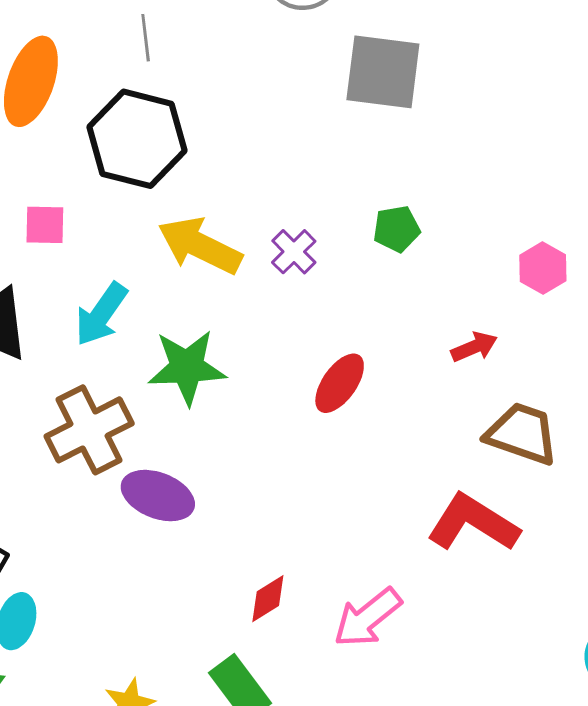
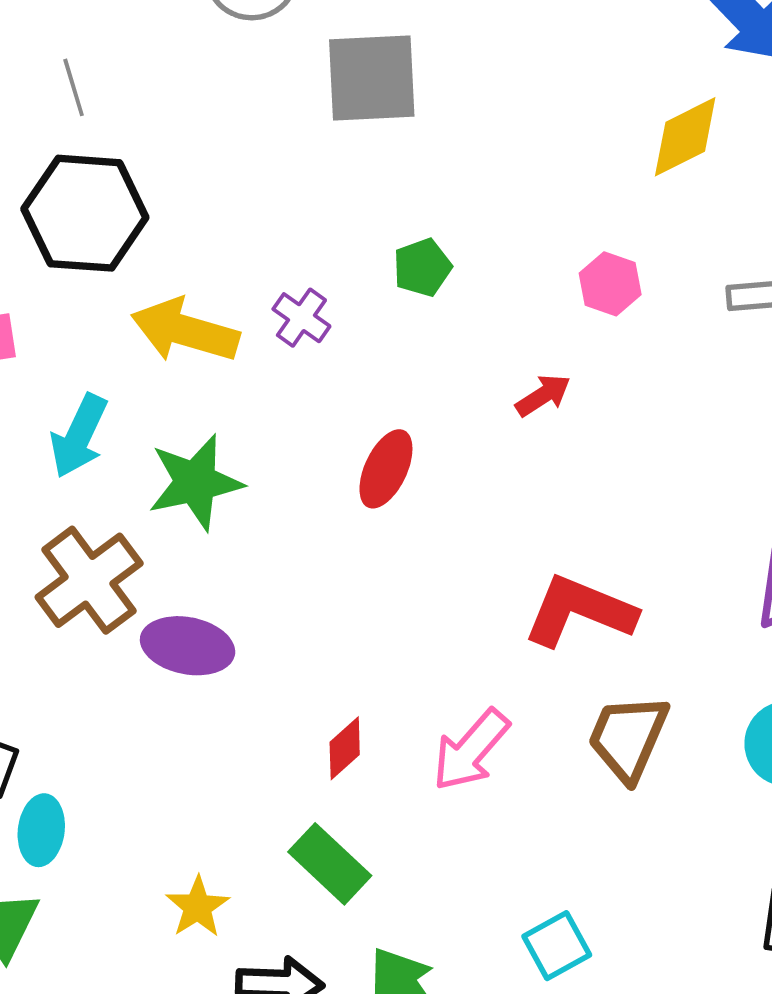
brown trapezoid: (522, 434) -> (628, 738), moved, turned -76

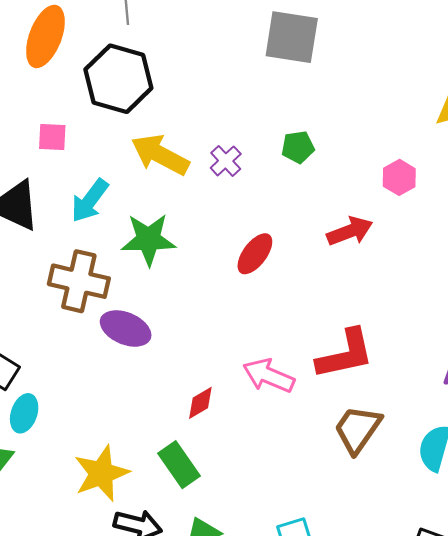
red arrow: (543, 395) -> (350, 231), size x1.4
brown cross: (89, 580) -> (79, 281), turned 38
red L-shape: (580, 611) -> (345, 354), turned 134
pink arrow: (471, 750) -> (269, 376), moved, turned 60
yellow star: (198, 907) -> (101, 473), size x1.6

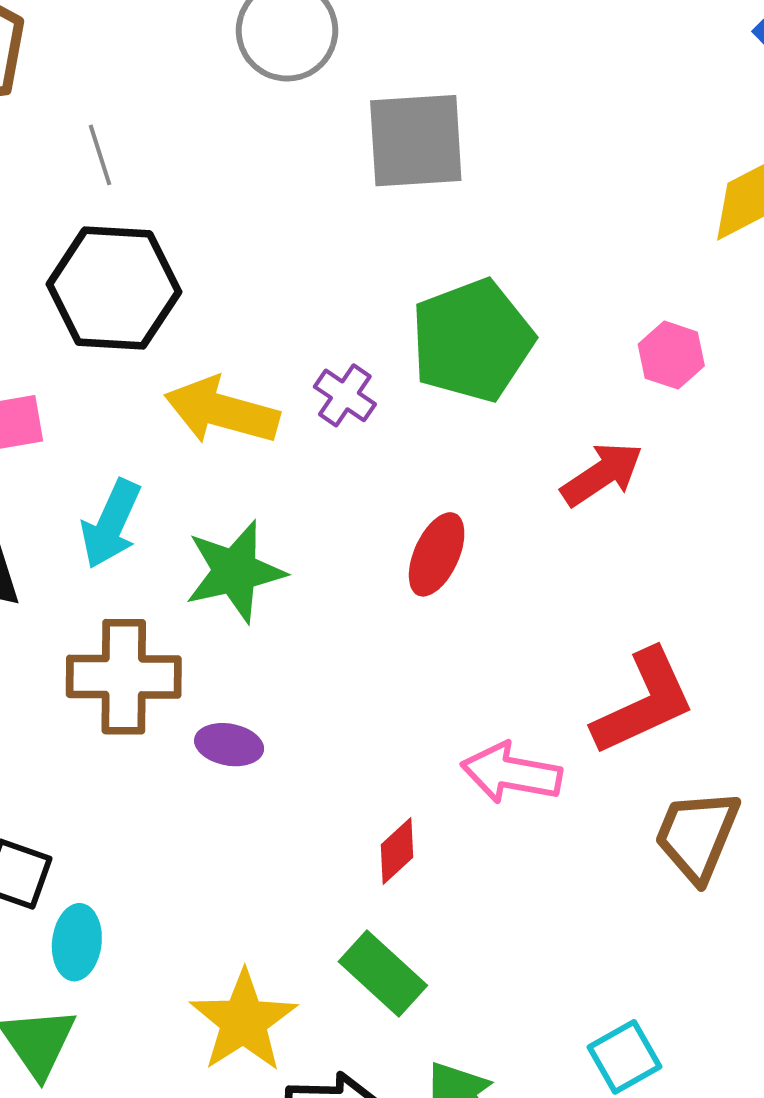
green pentagon: (298, 147) -> (472, 341), size x2.0
purple ellipse: (126, 328) -> (229, 745), size x0.7

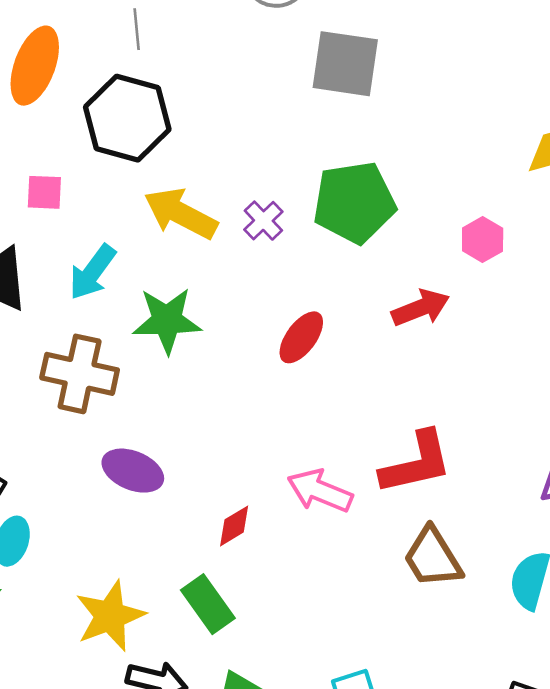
purple ellipse: (229, 745) -> (133, 471), moved, size x1.4
brown trapezoid: (697, 835) -> (433, 557), turned -66

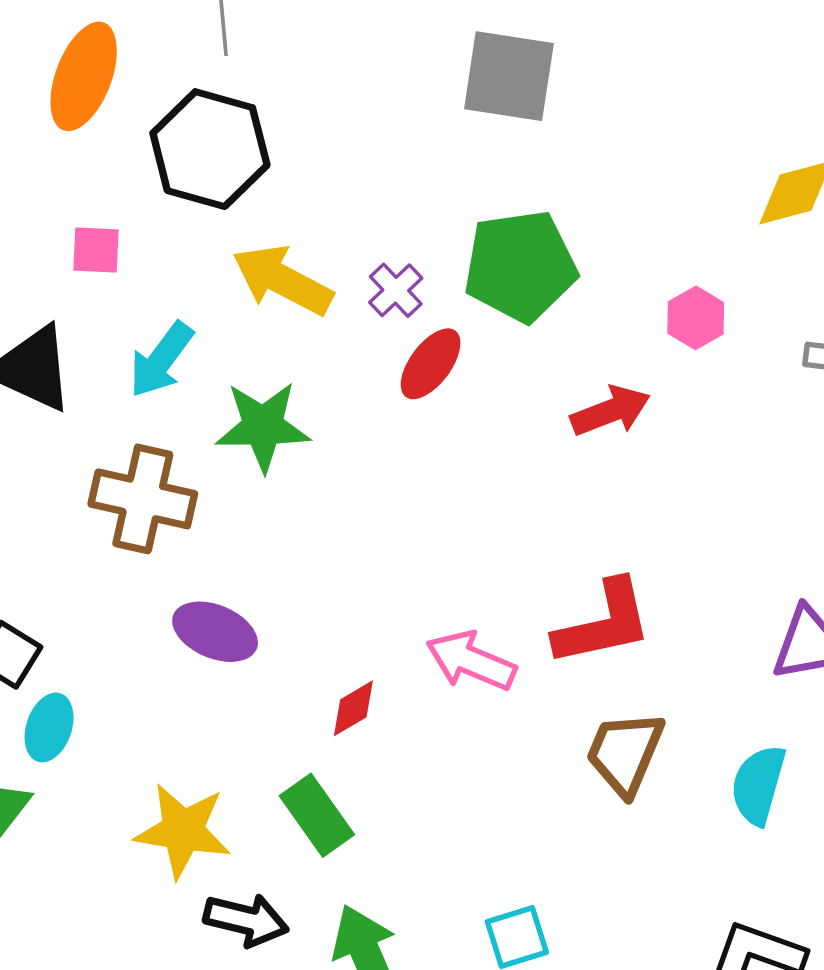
red ellipse: (301, 337) -> (431, 364), moved
brown trapezoid: (433, 557) -> (625, 753), turned 54
yellow star: (110, 616) -> (183, 831), turned 30

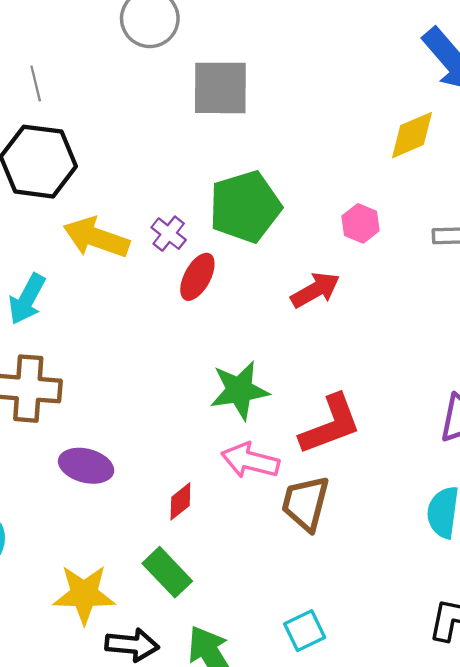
green star: (263, 426) -> (239, 390), moved
brown trapezoid: (625, 753) -> (306, 503), moved

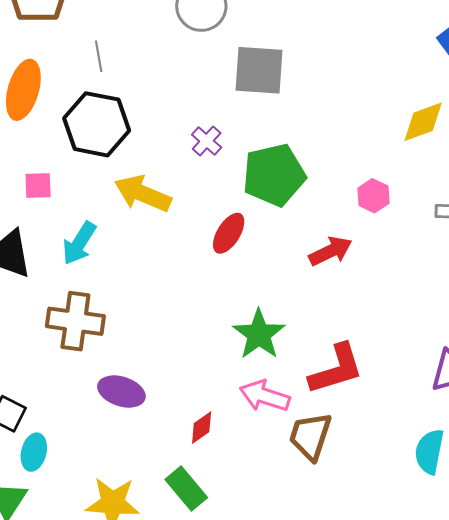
purple cross: (169, 234) -> (207, 141), moved
green star: (239, 390) -> (259, 334), turned -30

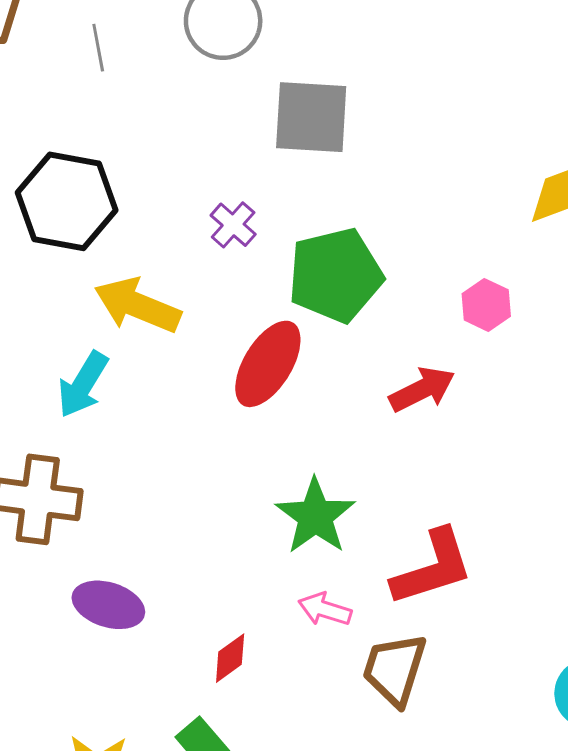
gray line: (99, 56) -> (98, 48), moved
red ellipse: (229, 233) -> (268, 364), size x1.4
cyan arrow: (79, 243) -> (83, 385), moved
pink arrow: (265, 396) -> (325, 609), size x0.7

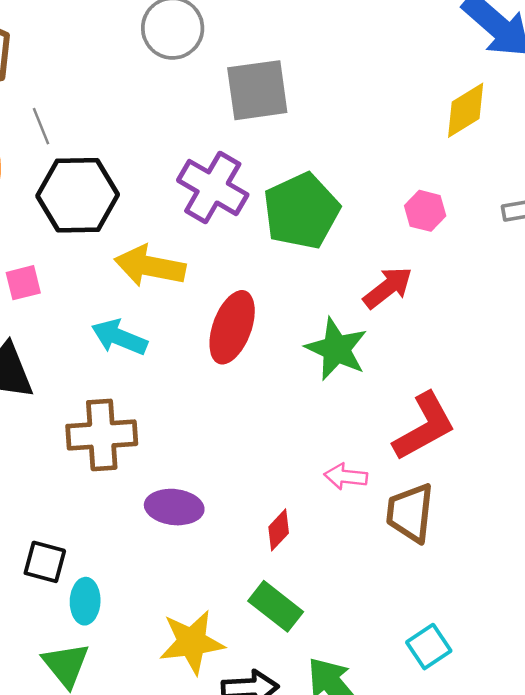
gray line: (98, 48) -> (41, 126), moved
purple cross: (233, 225) -> (213, 187), size x1.8
red ellipse: (268, 364) -> (232, 327), moved
cyan arrow: (83, 385) -> (119, 337), turned 92
green star: (315, 516) -> (336, 349), moved

